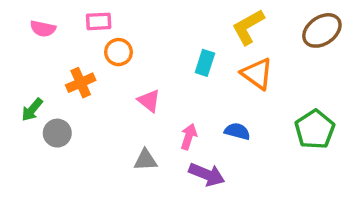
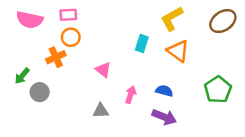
pink semicircle: (43, 29) -> (30, 20), size x1.5
orange circle: (118, 52) -> (71, 37), moved
purple arrow: (207, 174) -> (164, 117), moved

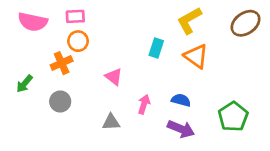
green pentagon: (218, 90) -> (233, 117), moved
gray circle: (40, 92) -> (60, 101), moved

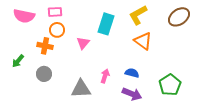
cyan rectangle: (156, 48) -> (106, 24), moved, size x1.5
orange cross: (62, 63) -> (45, 46), turned 35
pink triangle: (114, 77) -> (83, 43), moved, turned 32
gray triangle: (111, 122) -> (81, 89), size x1.5

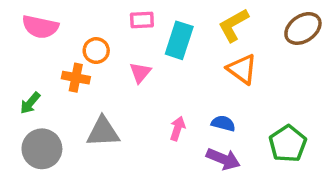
pink rectangle: (55, 12) -> (142, 20), moved
gray circle: (44, 74) -> (42, 149), moved, size x1.5
gray triangle: (81, 89) -> (103, 132), moved

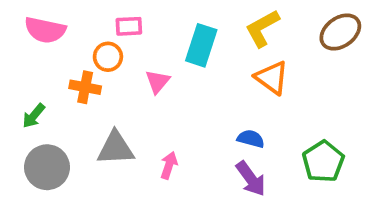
pink rectangle: (142, 20) -> (129, 26), moved
pink arrow: (178, 128) -> (169, 165), moved
purple arrow: (223, 159) -> (251, 179), turned 32

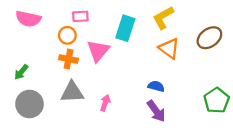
brown ellipse: (340, 32) -> (209, 38), moved
pink triangle: (157, 82) -> (98, 51), size x1.5
orange cross: (85, 87) -> (69, 59), moved
green pentagon: (323, 162) -> (217, 100), moved

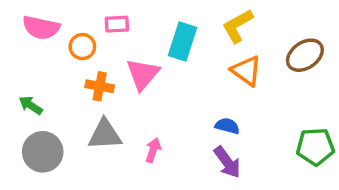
orange circle: (67, 35) -> (82, 47), moved
green arrow: (21, 72) -> (31, 105), turned 84
green pentagon: (217, 100) -> (315, 147), turned 30

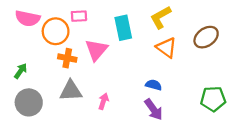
cyan rectangle: (182, 41) -> (123, 28), turned -30
orange circle: (82, 47) -> (56, 31), size x1.5
green arrow: (31, 105) -> (21, 71), turned 91

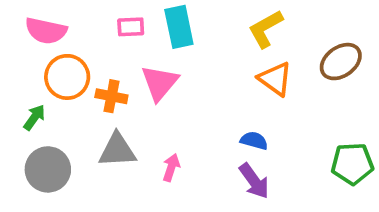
cyan rectangle: (123, 28) -> (179, 27), moved
orange circle: (56, 31) -> (67, 77), moved

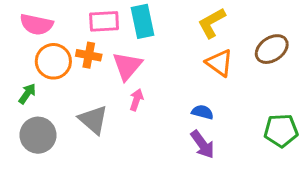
pink rectangle: (131, 27) -> (104, 21), size x1.4
orange cross: (111, 96) -> (89, 55), moved
gray triangle: (117, 150) -> (93, 120), turned 44
pink arrow: (171, 168) -> (136, 100), moved

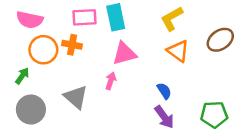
pink triangle: (127, 66) -> (124, 53), moved, turned 35
blue semicircle: (203, 112) -> (164, 91), turned 42
green pentagon: (281, 131) -> (214, 115), moved

